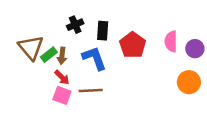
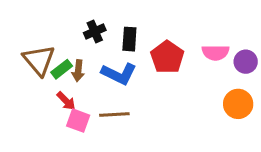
pink semicircle: (171, 41) -> (215, 53), turned -90
blue L-shape: (94, 58) -> (119, 74), turned 136
red arrow: (62, 77) -> (66, 101), moved

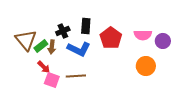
black cross: (95, 31) -> (63, 31), moved
orange circle: (238, 104) -> (146, 66), moved

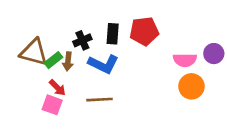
pink semicircle: (143, 35) -> (185, 60), moved
red pentagon: (111, 38) -> (144, 31), moved, turned 30
brown triangle: (26, 40) -> (34, 52), turned -35
pink square: (52, 80) -> (52, 105), moved

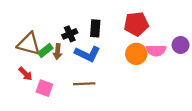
red pentagon: (144, 31) -> (136, 24), moved
orange circle: (191, 86) -> (136, 54), moved
red arrow: (57, 88) -> (25, 74), moved

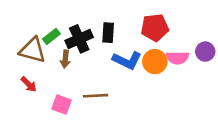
black cross: (70, 34) -> (79, 39), size x1.5
green rectangle: (45, 51) -> (51, 36), moved
blue L-shape: (87, 54) -> (127, 60), moved
pink square: (44, 88) -> (61, 104), moved

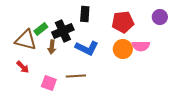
black rectangle: (108, 33) -> (85, 14), moved
purple circle: (205, 52) -> (160, 17), moved
blue L-shape: (127, 60) -> (87, 48), moved

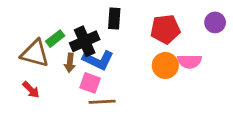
blue L-shape: (87, 48) -> (98, 60), moved
pink square: (49, 83) -> (90, 83), moved

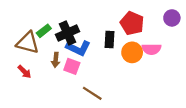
black rectangle: (114, 18) -> (109, 39), moved
red pentagon: (165, 29) -> (132, 23), turned 30
brown arrow: (70, 63) -> (56, 60), moved
brown line: (102, 102) -> (92, 93), moved, turned 36

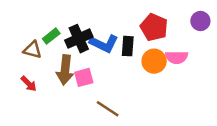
brown triangle: (28, 43) -> (32, 50), size x0.7
blue L-shape: (78, 48) -> (104, 44), moved
brown arrow: (56, 60) -> (65, 70), size x1.6
pink square: (72, 66) -> (84, 77), turned -35

